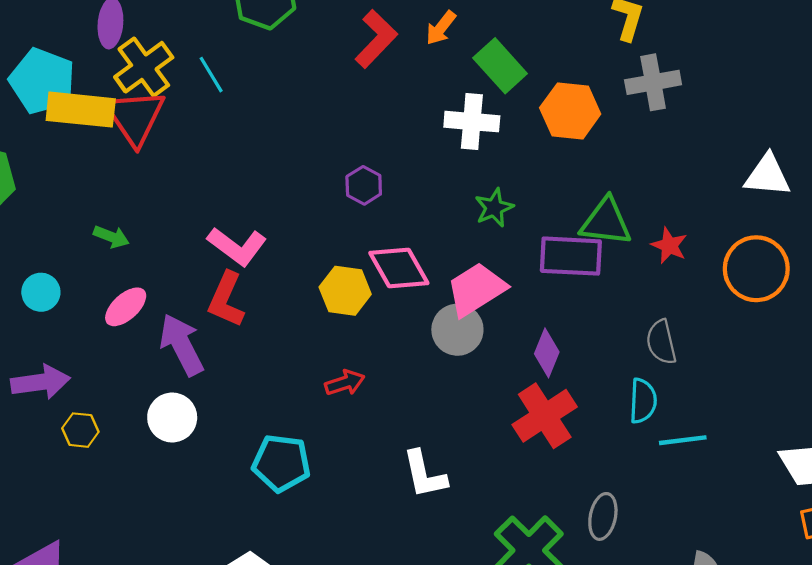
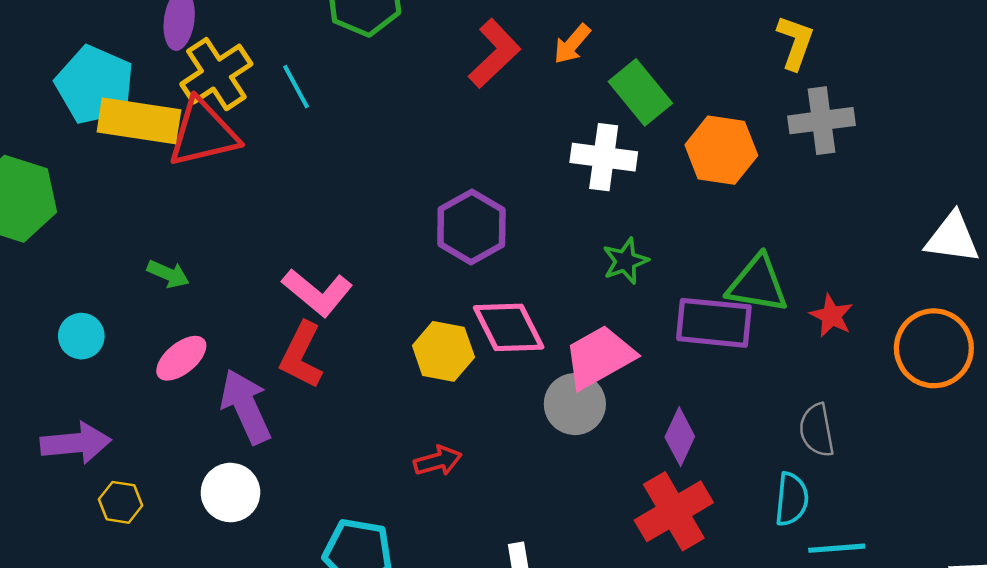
red triangle: (135, 117) -> (203, 133), turned 48
purple hexagon: (364, 185) -> (471, 227), size x1.6

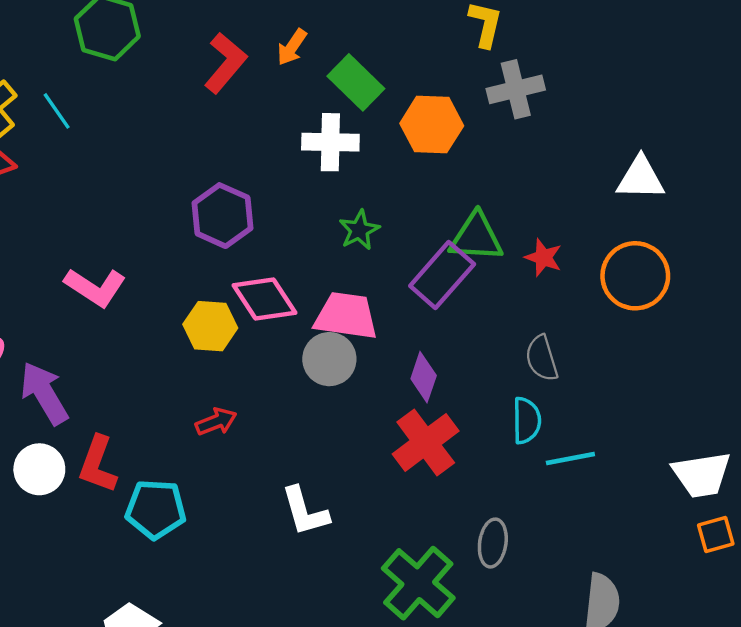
purple rectangle: (714, 323) -> (442, 275), turned -48
red L-shape: (301, 355) -> (98, 464), moved
pink trapezoid: (599, 357) -> (346, 316), turned 44

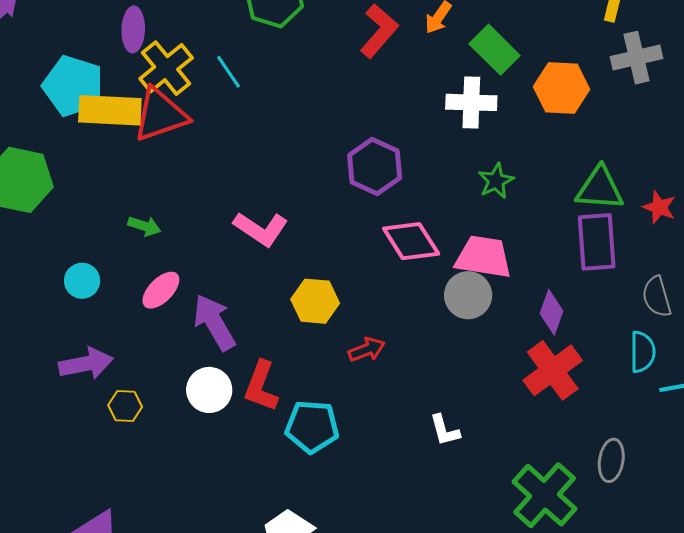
purple rectangle: (442, 275) -> (597, 242), moved, turned -46
yellow hexagon: (210, 326) -> (315, 301), moved
white L-shape: (305, 511) -> (445, 430), size x0.7

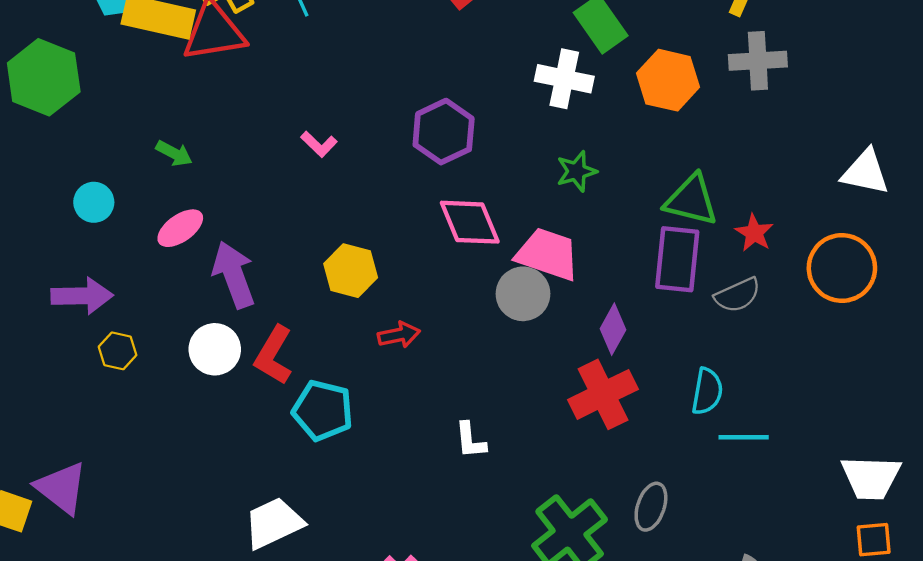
pink L-shape: (261, 229) -> (319, 144), moved, size x0.6
gray semicircle: (657, 297) -> (738, 295), moved, turned -108

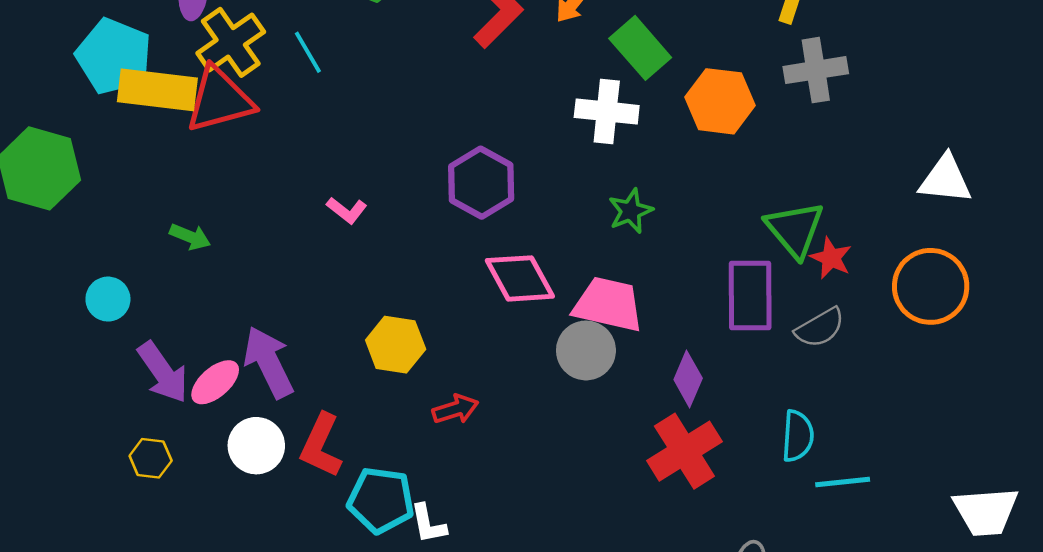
green triangle: (691, 200) -> (795, 229), moved, turned 42
pink ellipse: (180, 228) -> (215, 382), moved
purple arrow: (82, 296) -> (163, 372), moved, turned 62
white L-shape: (470, 440) -> (428, 524), moved

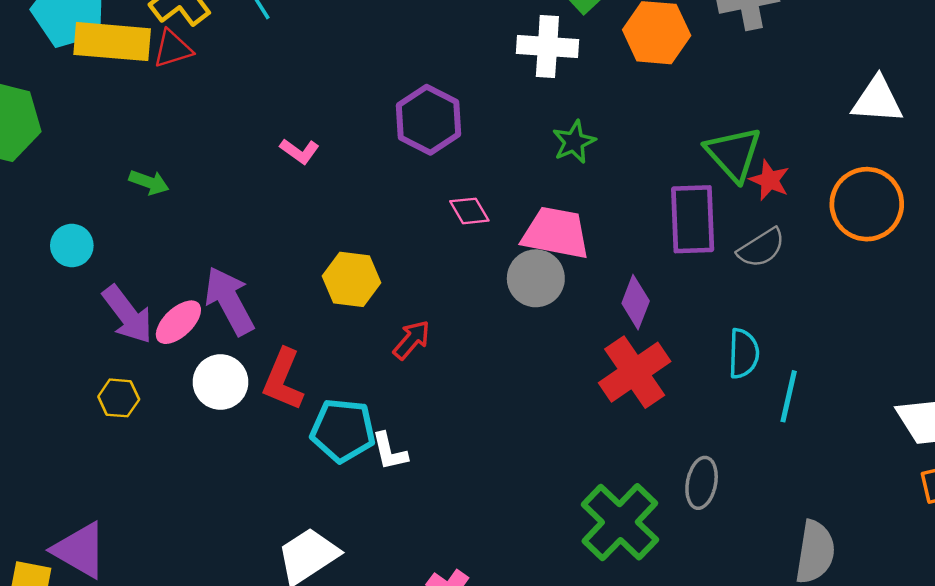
red triangle: (220, 100) -> (173, 49), size x0.6
pink diamond: (520, 278) -> (469, 211), size x0.6
red arrow: (455, 409) -> (412, 340), turned -30
cyan line: (843, 482) -> (789, 396), turned -69

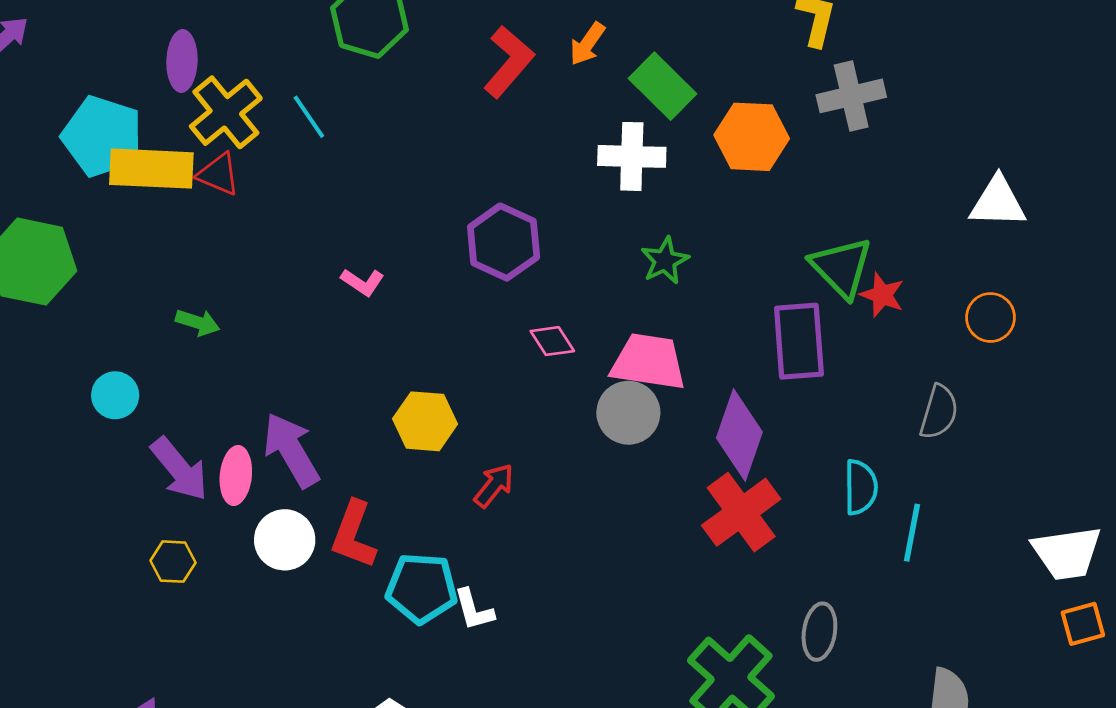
red triangle: (173, 49) -> (218, 174), turned 42
orange circle: (867, 204) -> (991, 317), size x0.6
gray semicircle: (761, 248) -> (939, 412), moved, turned -39
purple diamond: (636, 302) -> (739, 435), size x1.5
pink ellipse: (178, 322) -> (236, 476), turned -39

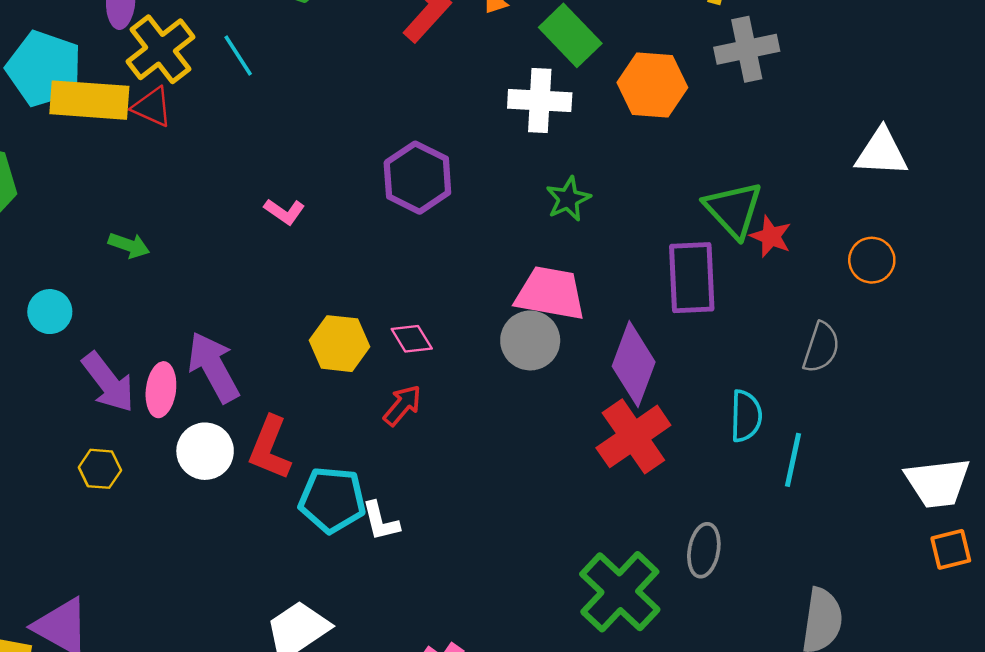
pink diamond: (552, 341) -> (412, 339), moved

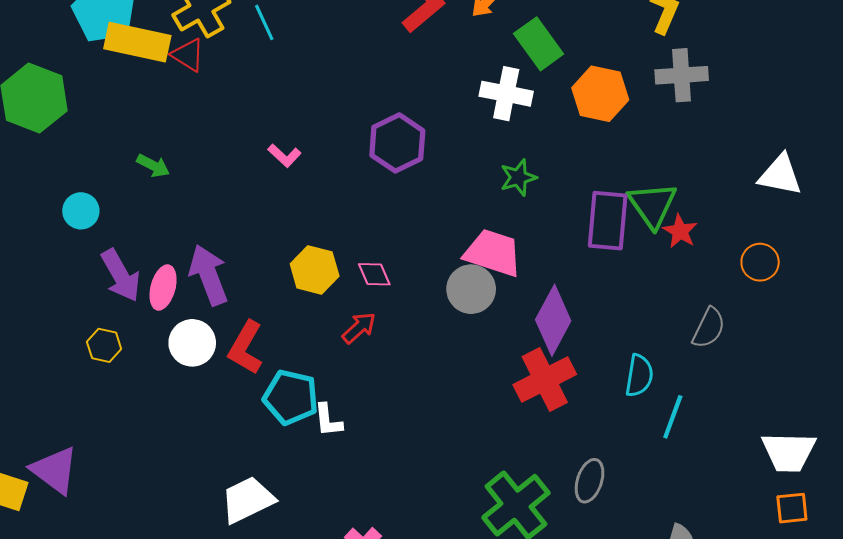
purple rectangle: (692, 278) -> (608, 221), moved

